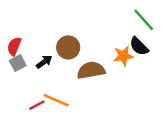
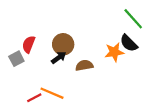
red semicircle: (14, 46) -> (29, 44), moved
black arrow: (44, 62) -> (59, 58), moved
brown semicircle: (91, 70) -> (84, 65), size x0.7

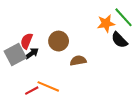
orange star: (114, 52) -> (106, 23), moved
black arrow: (59, 58) -> (32, 53), moved
gray square: (16, 59) -> (15, 54), size x1.5

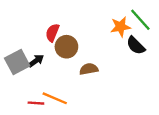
red semicircle: (27, 41) -> (52, 33), moved
red line: (32, 91) -> (36, 103), turned 32

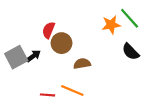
black semicircle: (136, 46) -> (131, 52), moved
orange line: (55, 98) -> (72, 91), moved
red line: (36, 103) -> (47, 95), moved

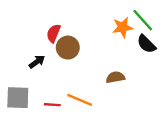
black semicircle: (131, 52) -> (146, 44), moved
gray square: (16, 57) -> (18, 98), moved, turned 30
brown semicircle: (82, 64) -> (115, 77), moved

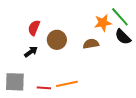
red semicircle: (53, 33) -> (34, 28), moved
brown semicircle: (115, 77) -> (91, 44), moved
orange line: (80, 100) -> (67, 84), turned -35

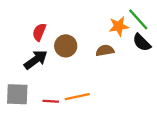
black arrow: (31, 52) -> (36, 60), size x1.5

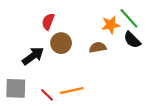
red semicircle: (39, 32) -> (48, 22), moved
red line: (51, 101) -> (47, 95), turned 40

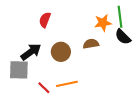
green line: (129, 18) -> (120, 17), turned 35
brown circle: (61, 43) -> (61, 52), moved
gray square: (16, 88) -> (19, 70), moved

